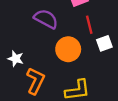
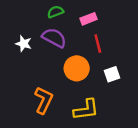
white square: (104, 43) -> (112, 74), moved
white star: (16, 59) -> (24, 44), moved

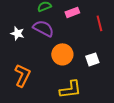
red line: (98, 44) -> (99, 23), moved
orange L-shape: (44, 100) -> (22, 75), moved

